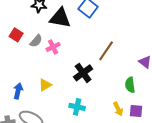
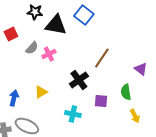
red square: (16, 35) -> (11, 34), moved, turned 32
yellow arrow: (118, 109) -> (135, 116), moved
purple square: (136, 111) -> (101, 101), moved

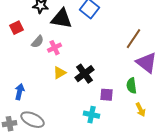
brown line: (102, 58) -> (134, 39), moved
purple triangle: (141, 69) -> (147, 63), size x1.6
yellow triangle: (41, 92) -> (60, 73), moved
cyan cross: (73, 114) -> (92, 115), moved

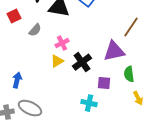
pink cross: (55, 48) -> (62, 43), moved
purple triangle: (147, 63) -> (114, 51), moved, turned -50

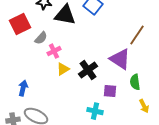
red square: (14, 16) -> (20, 24), size x1.5
pink cross: (62, 43) -> (54, 51), moved
purple triangle: (114, 51) -> (120, 59), turned 45

